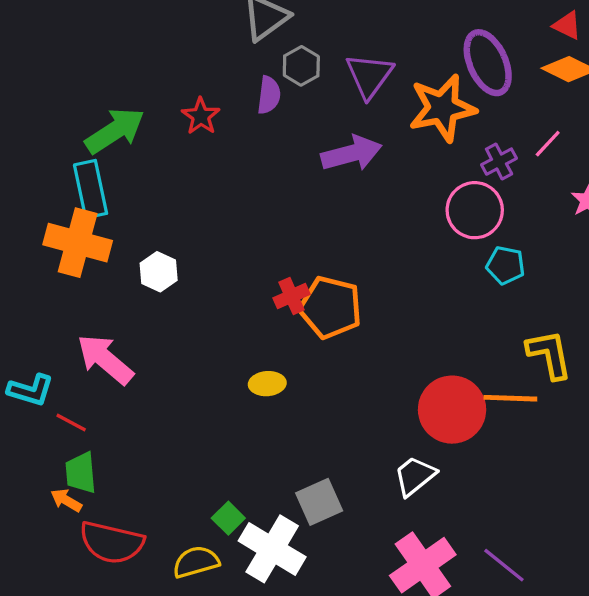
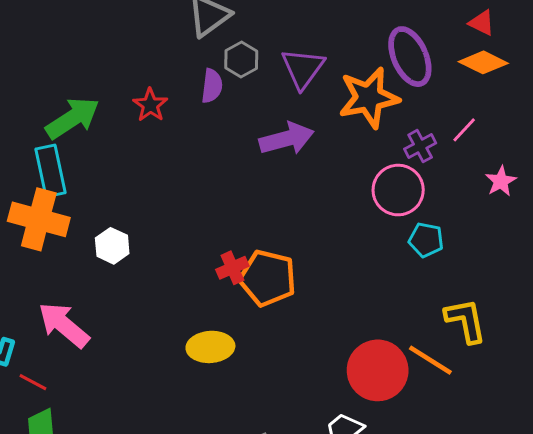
yellow ellipse: (267, 384) -> (210, 347), size x1.4
orange line: (510, 398) -> (430, 360), turned 30

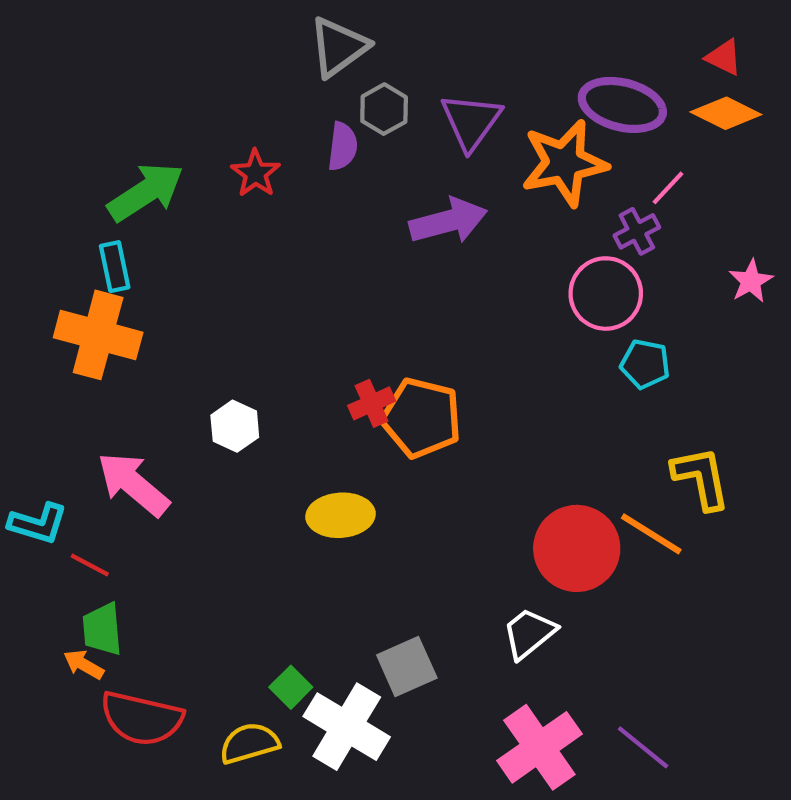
purple ellipse: (410, 57) -> (622, 105), turned -52
pink line: (464, 130) -> (668, 188), moved
cyan rectangle: (51, 171) -> (115, 267), size x0.7
white hexagon: (112, 246) -> (235, 426), moved

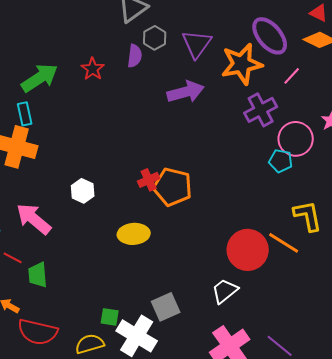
purple ellipse: (622, 105) -> (270, 36), turned 36
purple cross: (637, 231) -> (261, 110), moved, size x1.5
pink circle: (606, 294) -> (296, 139), moved
green trapezoid: (102, 629) -> (38, 275), moved
green square: (291, 687) -> (110, 317), turned -36

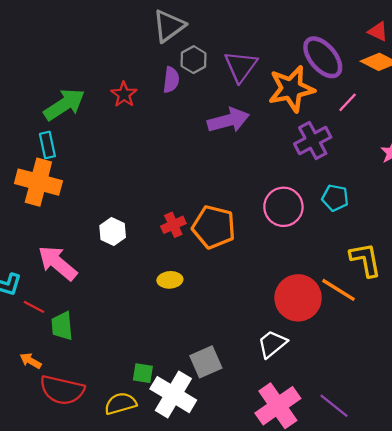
pink circle: (296, 139) -> (283, 207), moved
red cross: (149, 180) -> (173, 225), moved
yellow ellipse: (134, 234) -> (170, 280), size x0.7

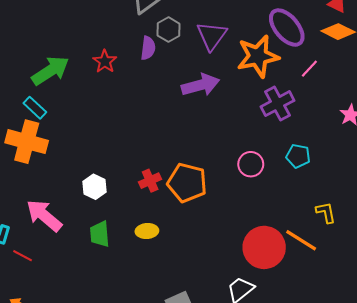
cyan rectangle: (47, 145) -> (35, 108), turned -35
pink circle: (283, 207) -> (251, 164), size x0.7
yellow L-shape: (366, 260) -> (326, 213), size x0.7
green trapezoid: (62, 326) -> (100, 234), moved

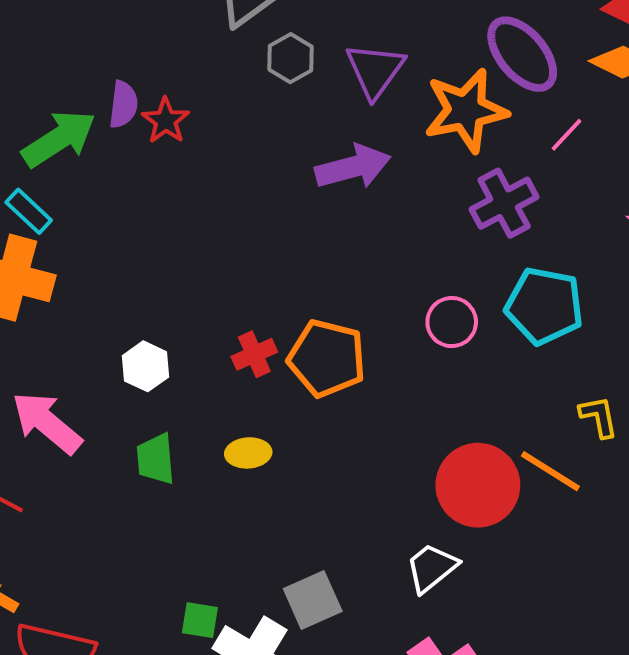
purple semicircle: (148, 48) -> (123, 104), moved
cyan pentagon: (298, 156) -> (544, 306), size x1.6

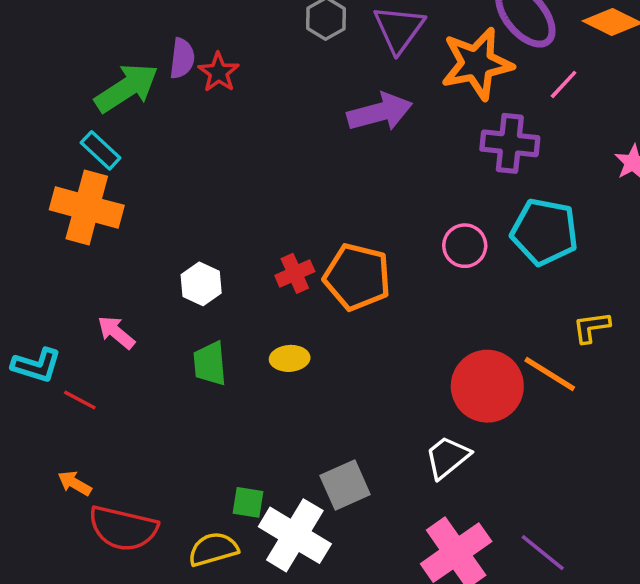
purple cross: (504, 203) -> (510, 143), turned 34
yellow L-shape: (599, 417) -> (591, 327), turned -87
pink arrow: (47, 423) -> (116, 332), size x0.6

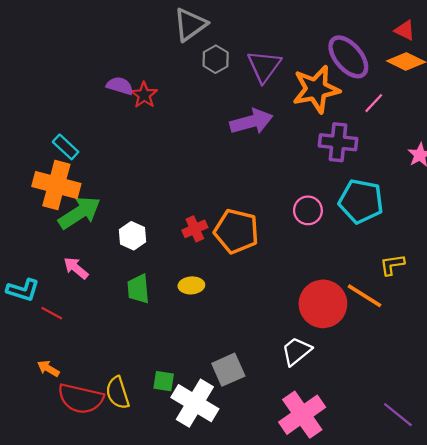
purple semicircle: (182, 58) -> (120, 86), turned -80
green arrow: (127, 88) -> (79, 213), moved
yellow semicircle: (213, 549) -> (118, 393), moved, turned -92
purple line: (543, 553) -> (398, 415), moved

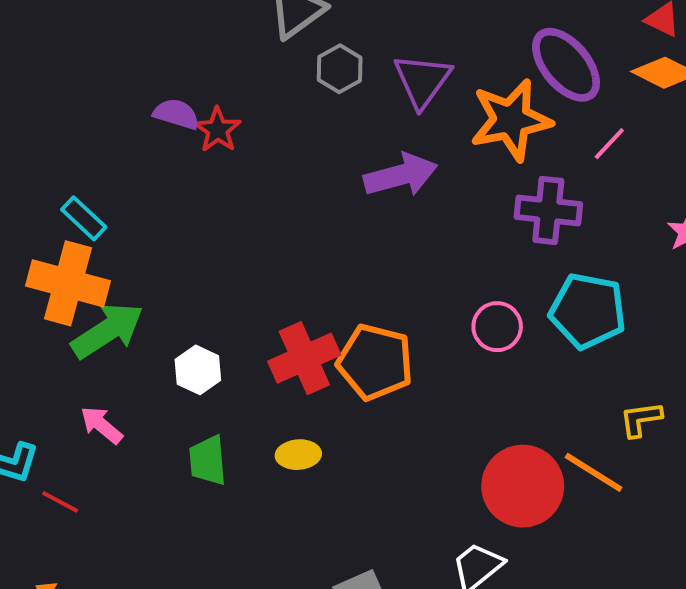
red cross: (195, 229) -> (304, 358), size x1.6

